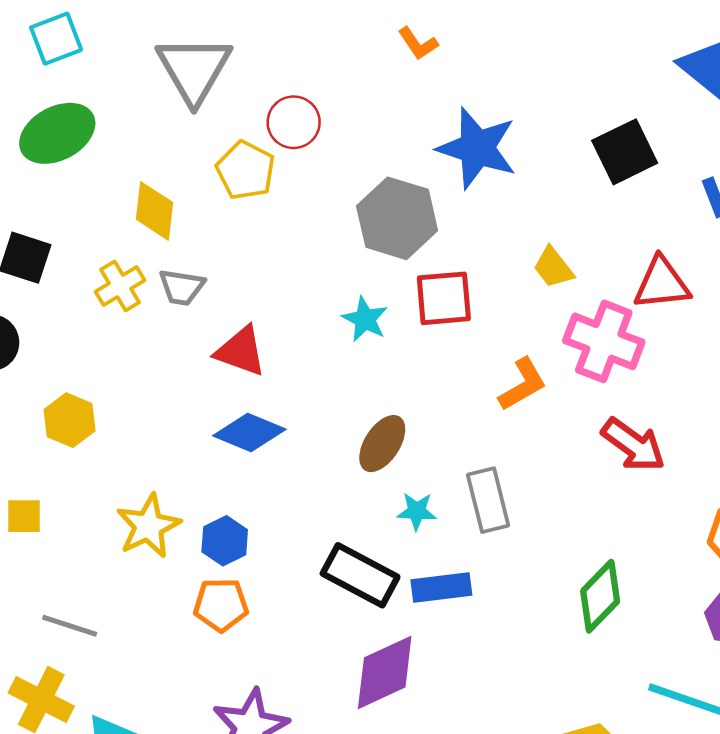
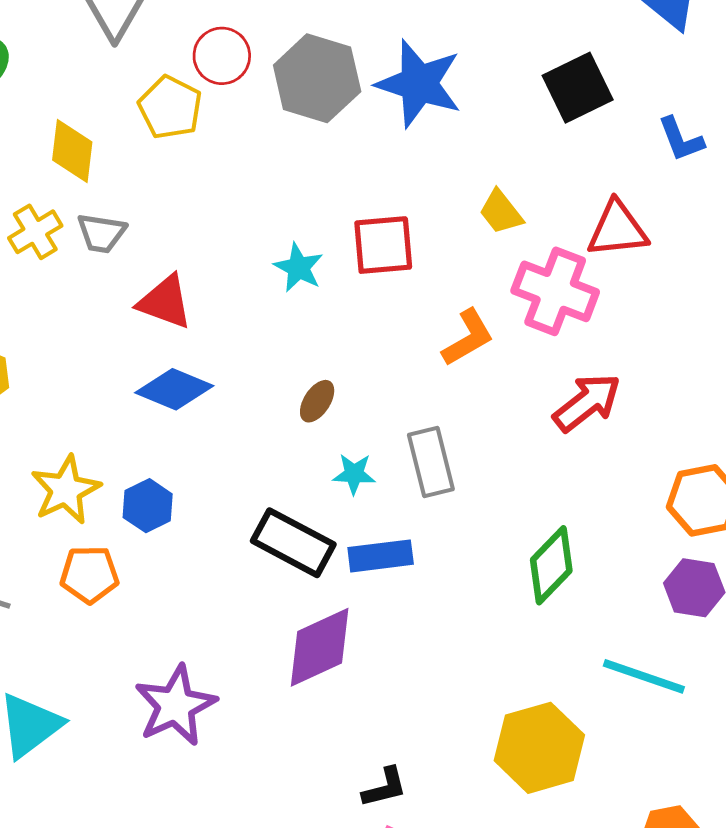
gray hexagon: (397, 218) -> (317, 78), moved
brown ellipse: (382, 444) -> (317, 401), size x0.7
red arrow: (633, 445) -> (587, 402), turned -74
orange pentagon: (221, 605) -> (89, 574), moved

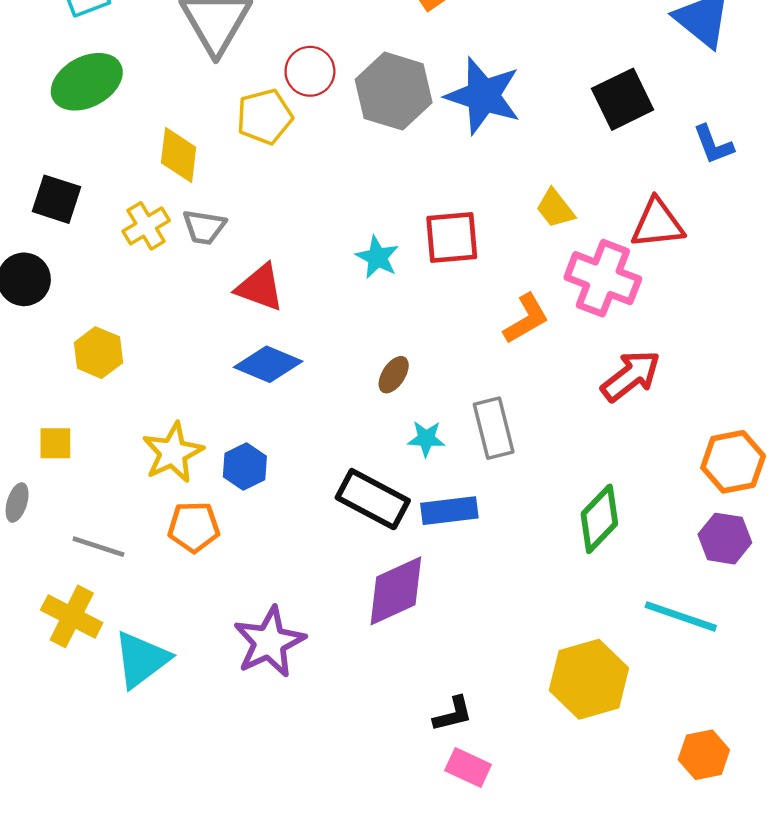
yellow pentagon: (170, 107) -> (265, 117), turned 30

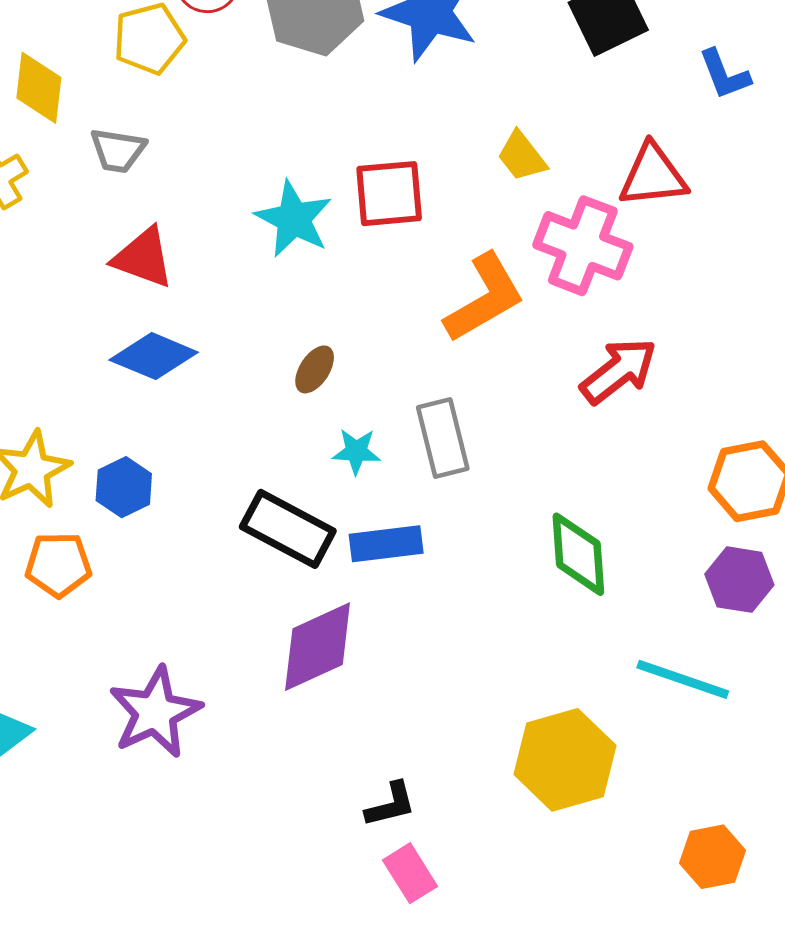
gray trapezoid: (204, 227) -> (118, 150), moved
cyan star: (377, 257) -> (294, 219), size x1.4
orange L-shape: (526, 319) -> (484, 298), size x1.4
green diamond: (599, 519) -> (578, 554), turned -48
pink rectangle: (468, 768) -> (410, 873), turned 33

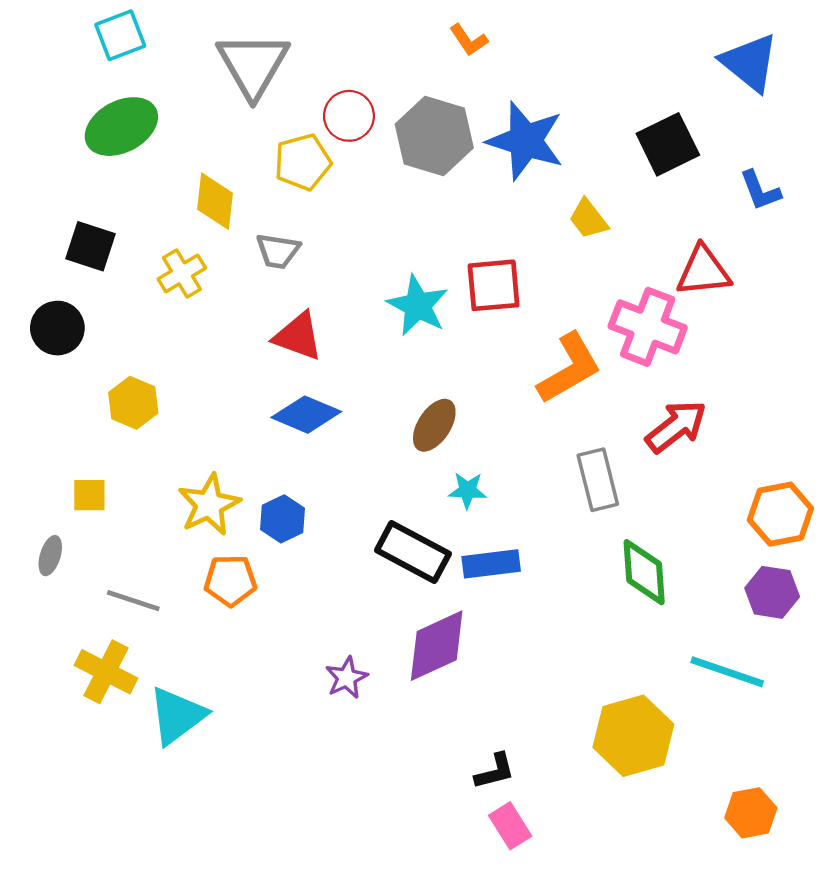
yellow trapezoid: (522, 156) -> (588, 219), moved
brown ellipse: (315, 369) -> (434, 425), size x1.4
gray rectangle: (443, 438) -> (598, 480), moved
purple star: (155, 712) -> (347, 678), moved, size x0.6

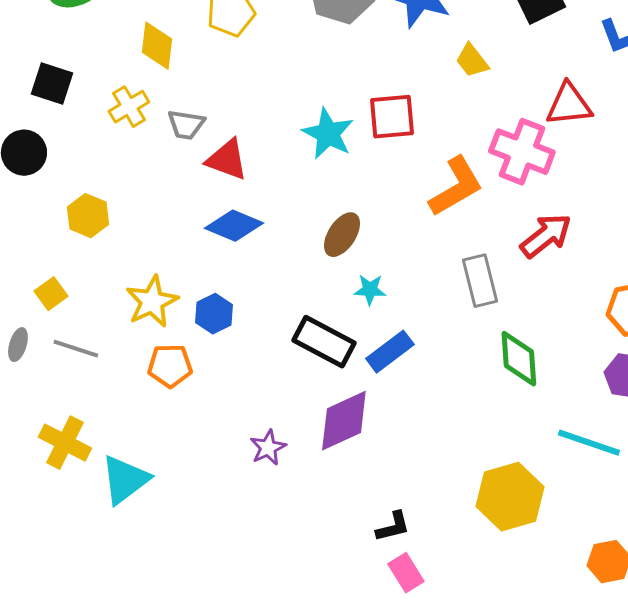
gray trapezoid: (278, 251) -> (186, 125), moved
yellow square: (89, 495) -> (51, 294), turned -36
blue rectangle: (491, 564) -> (390, 352), turned -30
gray line: (133, 601) -> (76, 349), moved

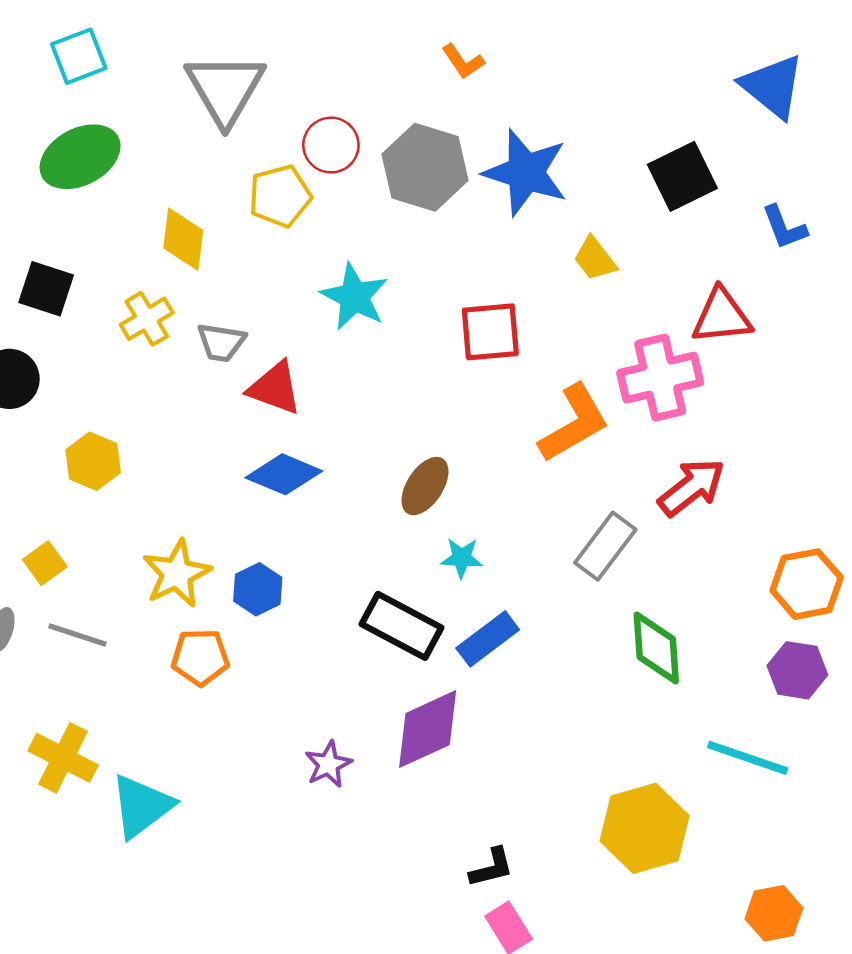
cyan star: (328, 134) -> (354, 297), moved
pink cross: (522, 152) -> (660, 378), turned -34
gray rectangle: (480, 281) -> (605, 546), turned 51

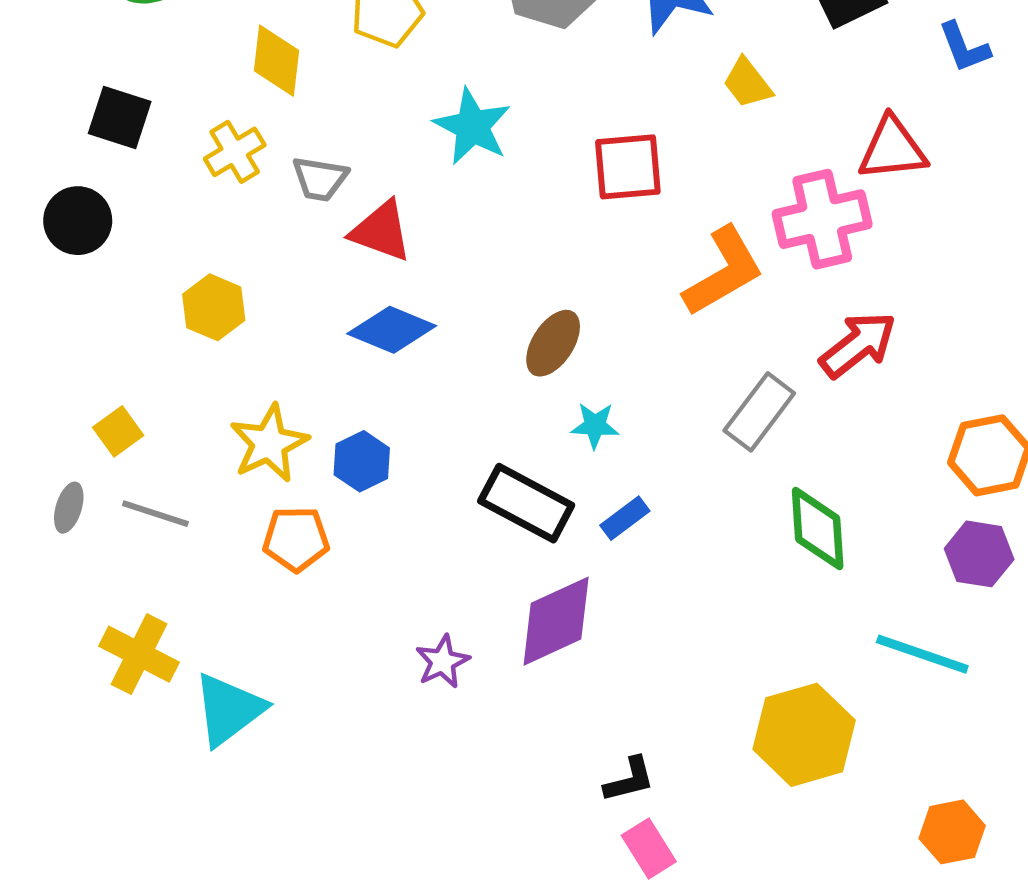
yellow hexagon: (93, 461) -> (214, 307), moved
blue rectangle: (488, 639) -> (625, 518), size x0.7

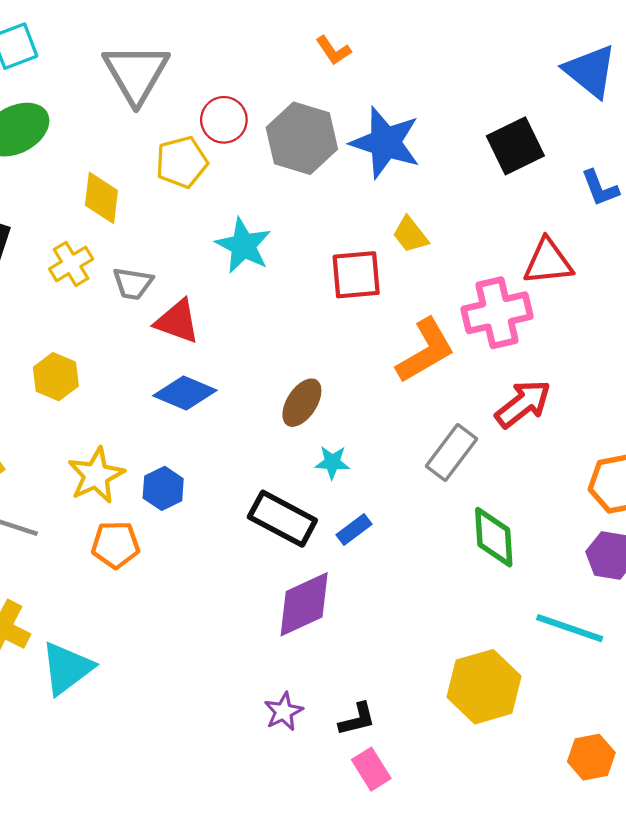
yellow trapezoid: (747, 83) -> (410, 235), moved
purple star: (442, 662) -> (283, 712), moved

